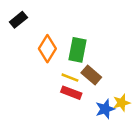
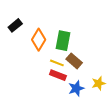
black rectangle: (18, 20) -> (15, 25), moved
blue star: (105, 109) -> (76, 88), moved

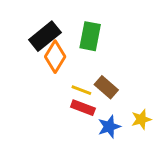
black rectangle: (15, 25) -> (45, 36), moved, size x1.5
green rectangle: (63, 41) -> (90, 36), moved

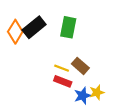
orange diamond: (55, 57) -> (15, 32), moved
yellow star: (141, 119) -> (97, 92), moved

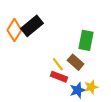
green rectangle: (68, 27) -> (86, 40), moved
yellow line: (62, 68) -> (58, 64), turned 32

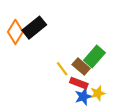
green rectangle: (86, 40) -> (94, 56), moved, turned 30
red rectangle: (59, 77) -> (79, 83), moved

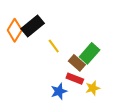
yellow line: (62, 69) -> (54, 46), moved
blue star: (83, 97) -> (59, 91), moved

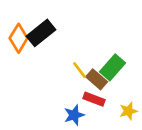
yellow line: (54, 46) -> (79, 70), moved
yellow star: (93, 88) -> (128, 111), moved

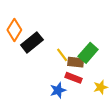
black rectangle: (41, 33) -> (32, 42), moved
brown rectangle: (97, 79) -> (76, 62), turned -35

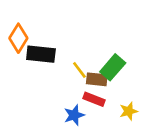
black rectangle: (32, 42) -> (41, 54), turned 45

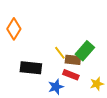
black rectangle: (41, 54) -> (31, 68), moved

